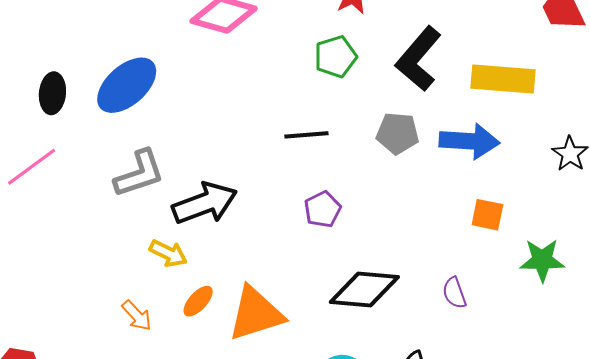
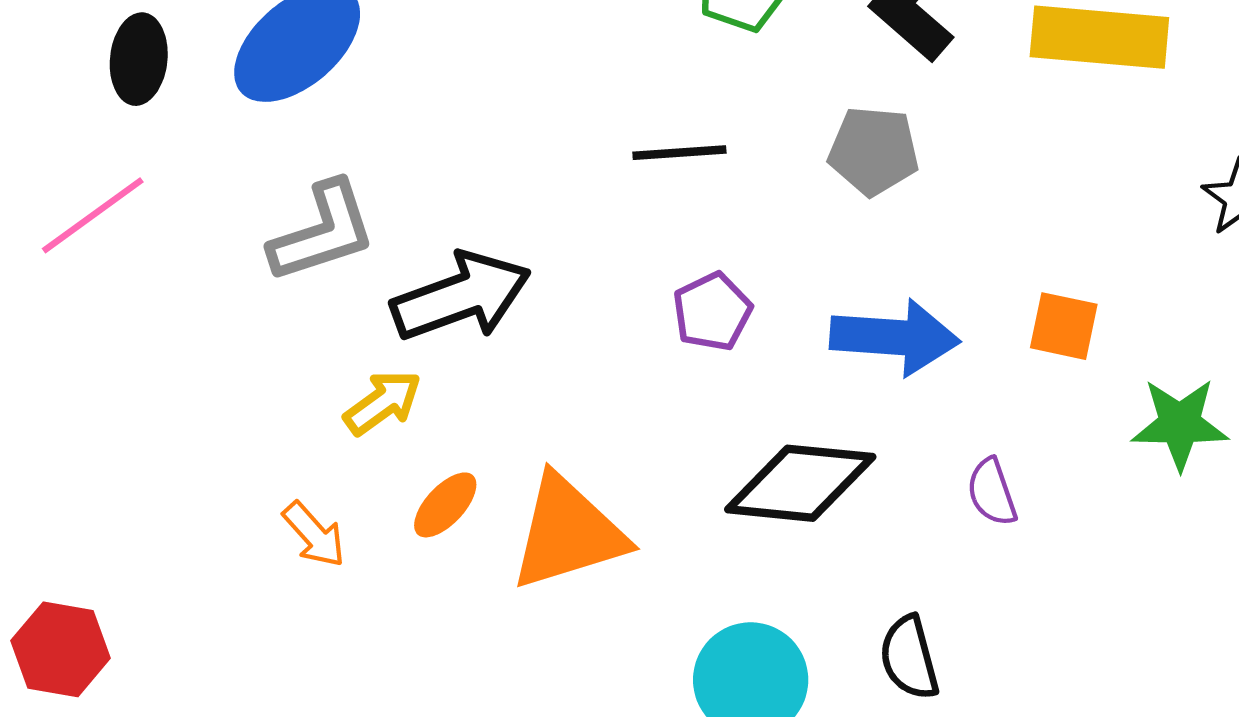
blue arrow: (469, 141) -> (895, 337), moved
yellow arrow: (168, 253) -> (383, 403), turned -63

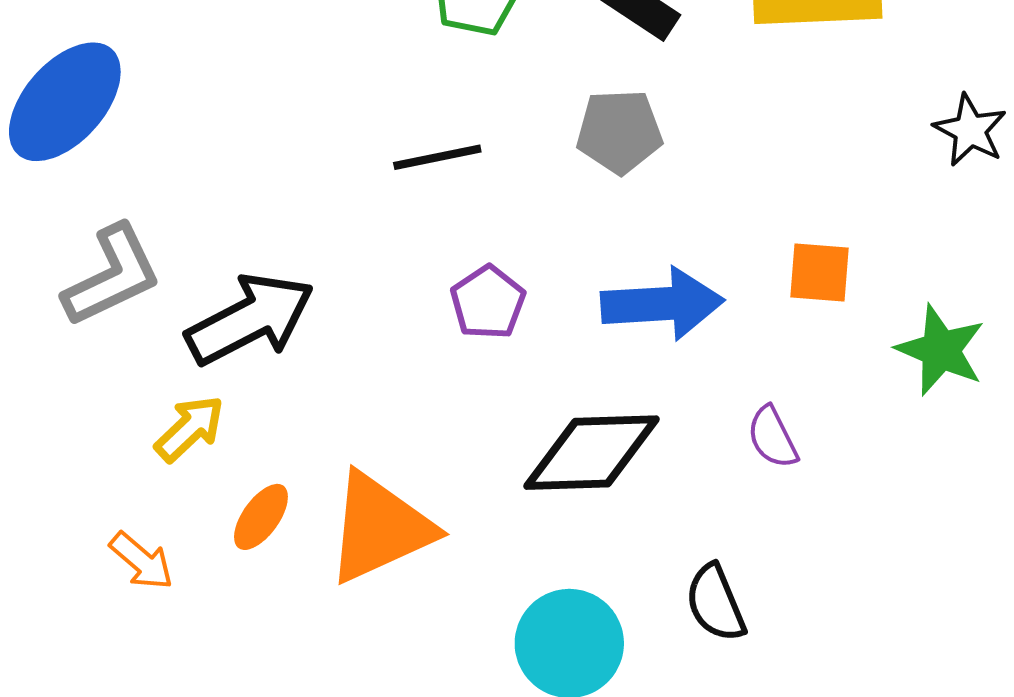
green star: (1180, 424) -> (941, 350), turned 30

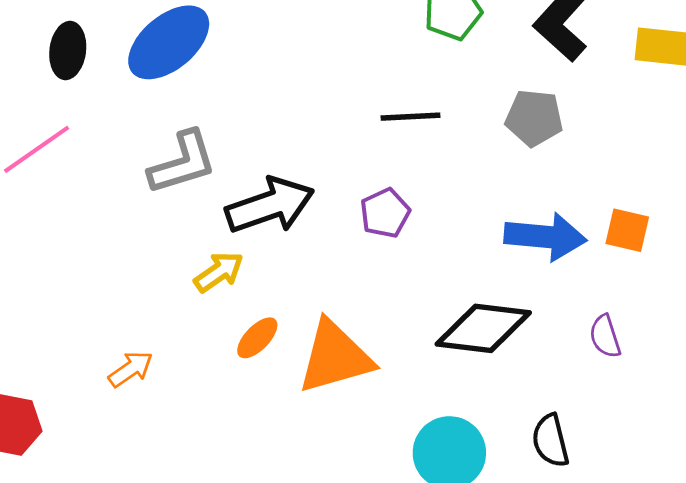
orange square: (820, 273) -> (627, 230), moved
purple pentagon: (488, 302) -> (385, 213), moved
orange arrow: (141, 561) -> (131, 369), moved, turned -84

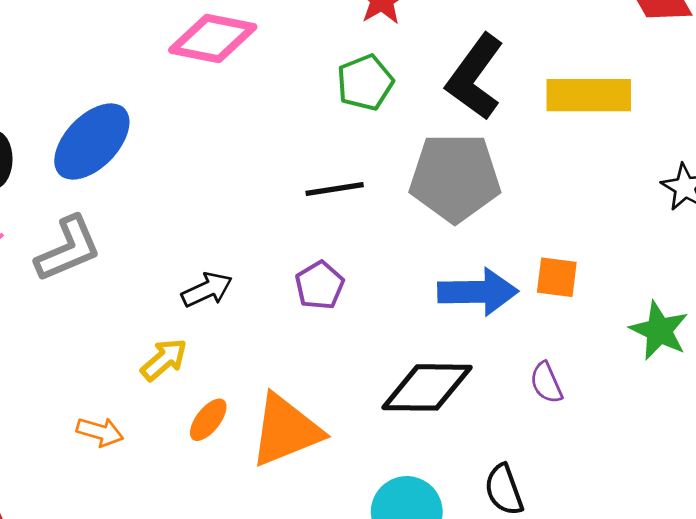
gray pentagon: (534, 118) -> (455, 178), size x1.6
gray L-shape: (183, 163) -> (68, 249), moved
black arrow: (270, 205) -> (207, 290), size x0.6
orange arrow: (131, 369) -> (100, 432), moved, turned 57

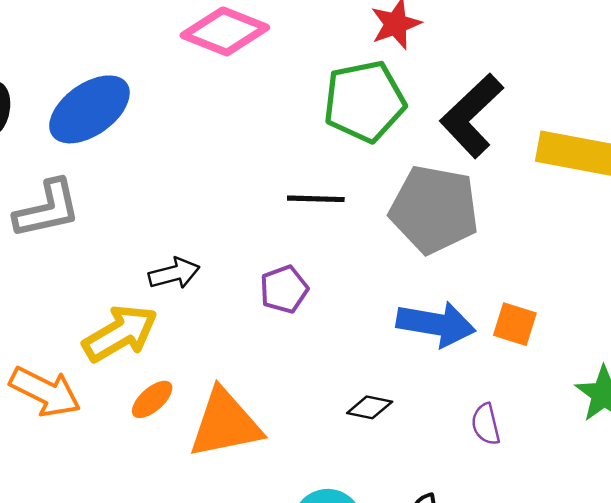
green pentagon: (365, 83) -> (364, 101), size x1.5
yellow arrow: (164, 360) -> (120, 333), size x1.5
black diamond: (427, 387) -> (370, 407), size x0.5
orange arrow: (100, 432) -> (45, 392), size x1.6

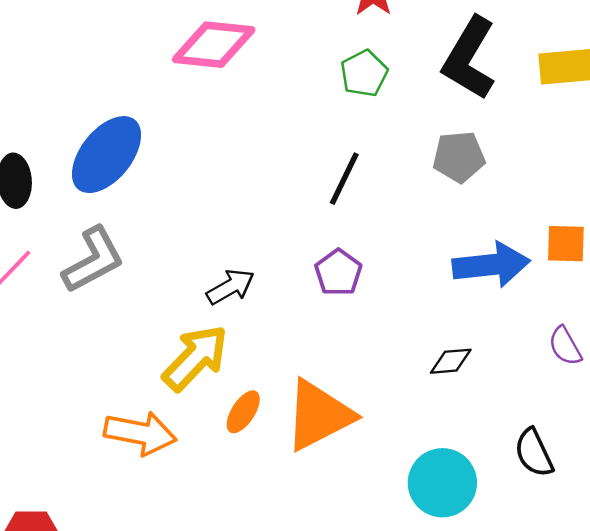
green pentagon: (364, 101) -> (364, 73), size x0.6
black line: (316, 199) -> (344, 179), turned -50
gray pentagon: (434, 209) -> (459, 157), size x0.6

